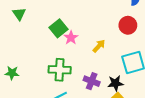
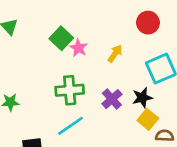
purple cross: (92, 81) -> (112, 99), turned 35

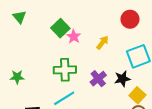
yellow square: (148, 119) -> (137, 95), moved

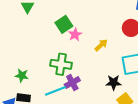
green star: (17, 77) -> (22, 76), moved
purple cross: (98, 79) -> (72, 82), moved

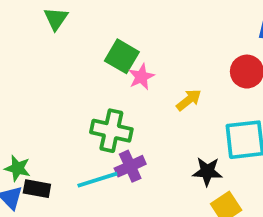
green square: (64, 24) -> (122, 56), turned -30
green star: (22, 76) -> (18, 168), moved

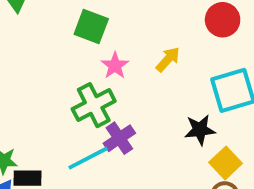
pink star: (141, 77) -> (115, 66), moved
green cross: (111, 131) -> (94, 105), turned -30

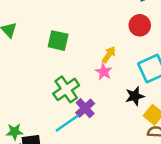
pink star: (115, 66) -> (104, 72), moved

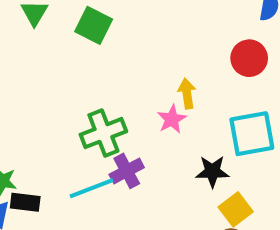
green square: (58, 41) -> (94, 25), moved
yellow arrow: (109, 55) -> (187, 94), turned -56

